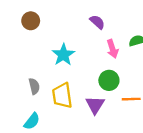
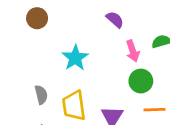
green circle: (109, 80) -> (141, 81), moved

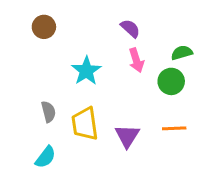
pink arrow: (133, 51) -> (136, 60), moved
green circle: (141, 81) -> (171, 81), moved

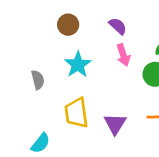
brown circle: (44, 27) -> (68, 25), moved
gray semicircle: (48, 112) -> (38, 80), moved

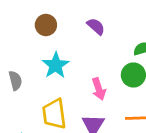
pink arrow: (123, 55) -> (99, 89), moved

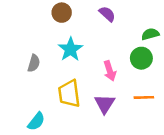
gray semicircle: (15, 81) -> (34, 63), turned 30

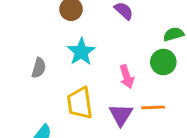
orange line: (144, 97) -> (153, 107), moved

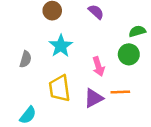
purple triangle: (121, 115) -> (94, 98), turned 30

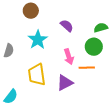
purple semicircle: (96, 12) -> (67, 26), moved
orange line: (120, 92) -> (87, 68), moved

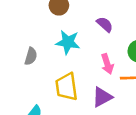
cyan star: (38, 40) -> (68, 42), turned -30

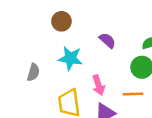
pink arrow: (107, 64) -> (98, 85), moved

